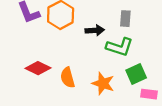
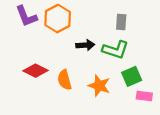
black arrow: (95, 30) -> (85, 45), moved

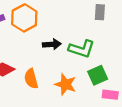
gray rectangle: (121, 22) -> (100, 12), moved

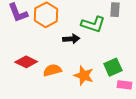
green L-shape: (82, 49) -> (93, 24), moved
orange semicircle: (31, 79) -> (52, 70), turned 90

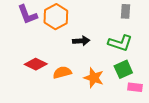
green L-shape: (93, 24) -> (120, 43), moved

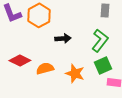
green L-shape: (120, 43) -> (100, 40), turned -70

